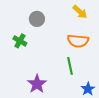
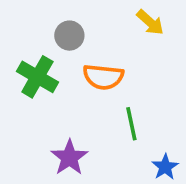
green cross: (20, 41) -> (37, 77), size x1.5
orange semicircle: (78, 41) -> (103, 77), moved

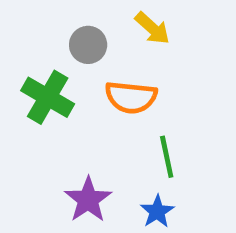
yellow arrow: (150, 22) -> (152, 28), moved
blue star: (165, 167) -> (157, 211), moved

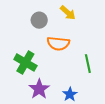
green cross: (48, 97) -> (25, 63), moved
green line: (167, 157) -> (88, 64), moved

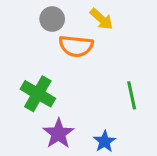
gray circle: (39, 20) -> (52, 19), moved
orange semicircle: (58, 43) -> (76, 46), moved

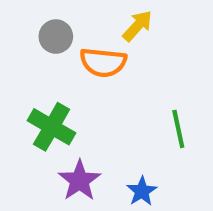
gray circle: (52, 19) -> (56, 37), moved
yellow arrow: (101, 19) -> (138, 26), turned -90

